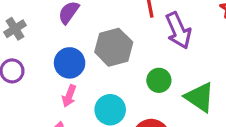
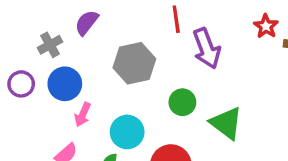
gray cross: (15, 29) -> (50, 45), moved
blue circle: (70, 63) -> (65, 84), moved

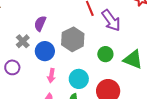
blue circle: (65, 84) -> (45, 51), moved

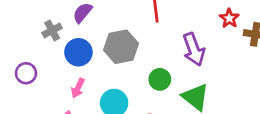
purple arrow: (111, 20) -> (194, 49), moved
purple circle: (12, 67) -> (26, 73), moved

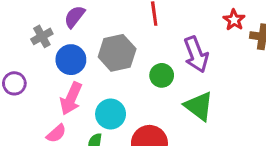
green circle: (160, 79) -> (162, 75), moved
pink arrow: (78, 88) -> (71, 98), size x1.5

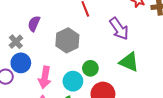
blue circle: (71, 60) -> (21, 63), moved
green circle: (162, 75) -> (90, 68), moved

